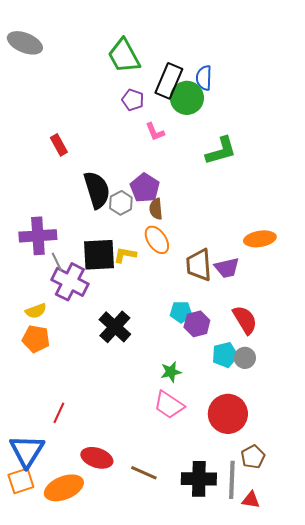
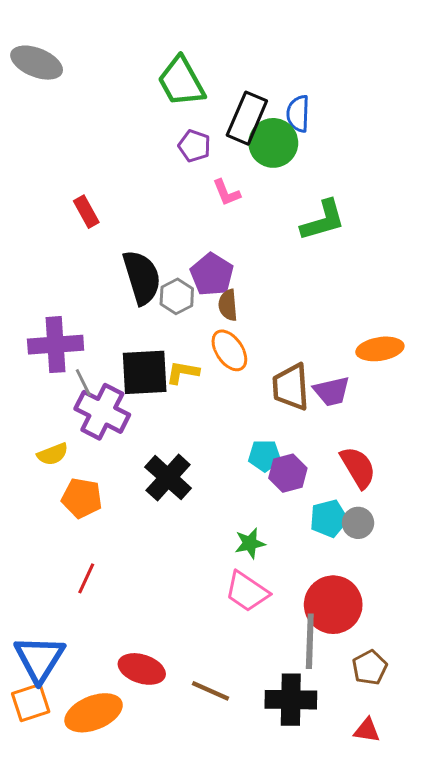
orange pentagon: (36, 339) -> (82, 498), moved
red line: (59, 413) -> (86, 578), moved
gray line: (232, 480) -> (310, 641), moved

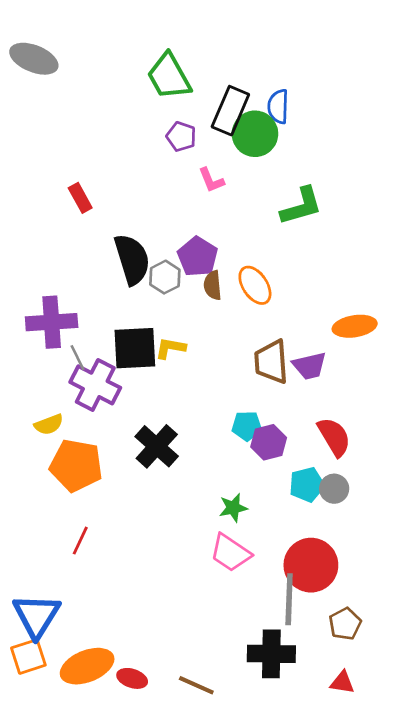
orange ellipse: (229, 350) -> (255, 285), moved
orange pentagon: (82, 498) -> (76, 465), size x1.4
red ellipse: (142, 669) -> (132, 678), moved, size x0.7
brown line: (210, 691) -> (196, 685), moved

